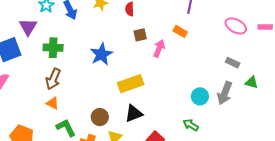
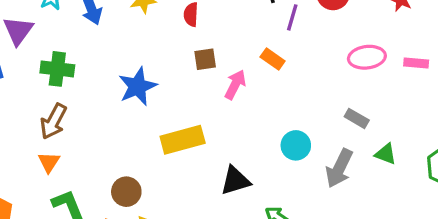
pink ellipse: (236, 26) -> (367, 57), turned -40
cyan circle: (200, 96) -> (296, 145), moved
orange triangle: (53, 103) -> (49, 162), turned 32
black triangle: (134, 113) -> (235, 181), moved

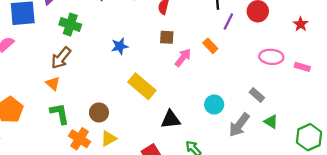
blue star: (137, 86) -> (120, 46), size x0.7
yellow rectangle: (183, 140) -> (142, 86), turned 44
orange triangle: (49, 162) -> (53, 83), turned -32

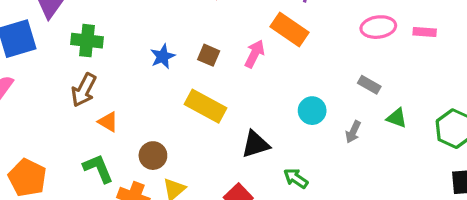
brown square: (167, 37) -> (209, 55), moved, turned 32
orange rectangle: (210, 46) -> (290, 29), size x1.6
orange triangle: (53, 83) -> (108, 122), moved
gray arrow: (239, 125) -> (353, 132), size x0.6

